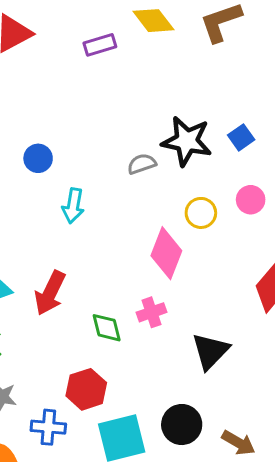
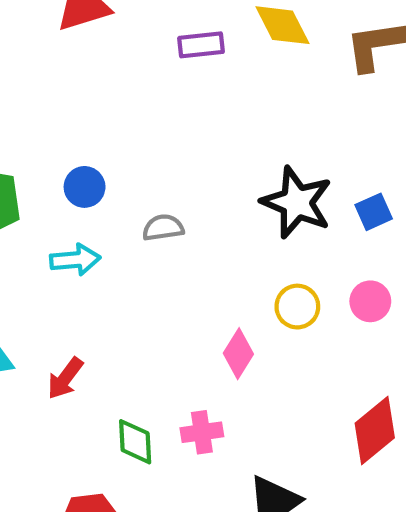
gray semicircle: (142, 164) -> (163, 228), moved
cyan arrow: (73, 206) -> (75, 260), moved, turned -116
pink diamond: (166, 253) -> (238, 354), size x0.7
red arrow: (50, 293) -> (65, 378), size x0.7

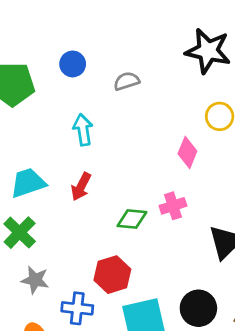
cyan arrow: (75, 260) -> (83, 130), moved, turned -84
green diamond: (135, 442) -> (132, 219), turned -72

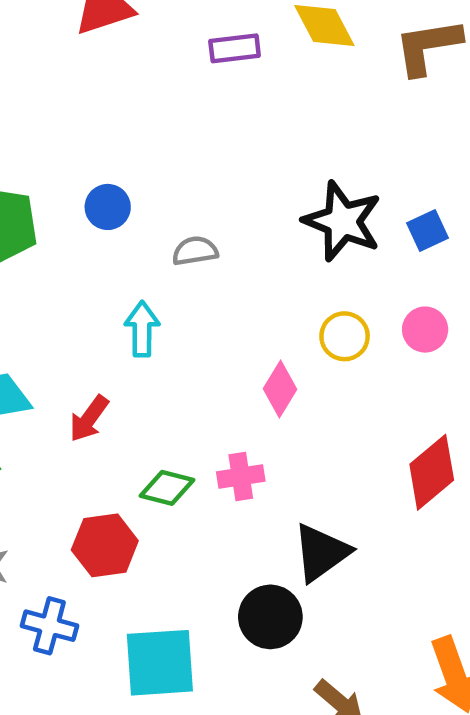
cyan arrow: (83, 130) -> (142, 329), moved
red hexagon: (112, 275) -> (105, 545), moved
black circle: (198, 308) -> (270, 617), moved

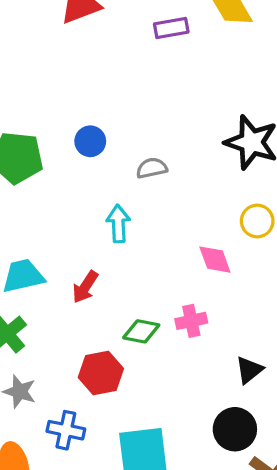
pink diamond: (280, 389) -> (215, 260), turned -48
black triangle: (321, 553) -> (249, 370), size x0.7
black circle: (270, 617) -> (235, 429), moved

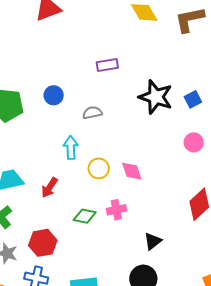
purple rectangle: (171, 28) -> (107, 65), moved
yellow circle: (257, 221) -> (99, 168), moved
red hexagon: (101, 373) -> (43, 243), moved

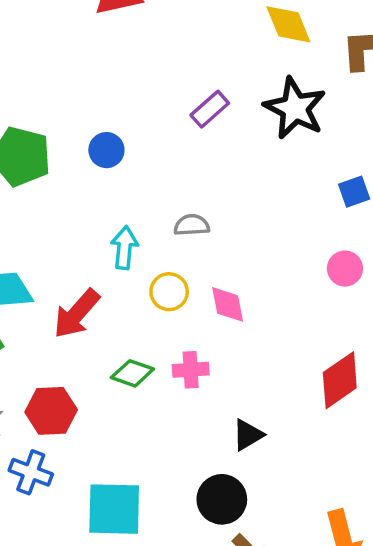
purple rectangle: (107, 65) -> (210, 109), turned -40
black star: (156, 97) -> (295, 108), moved
gray semicircle: (92, 113) -> (192, 225), moved
red arrow: (49, 188) -> (77, 314), size x1.4

